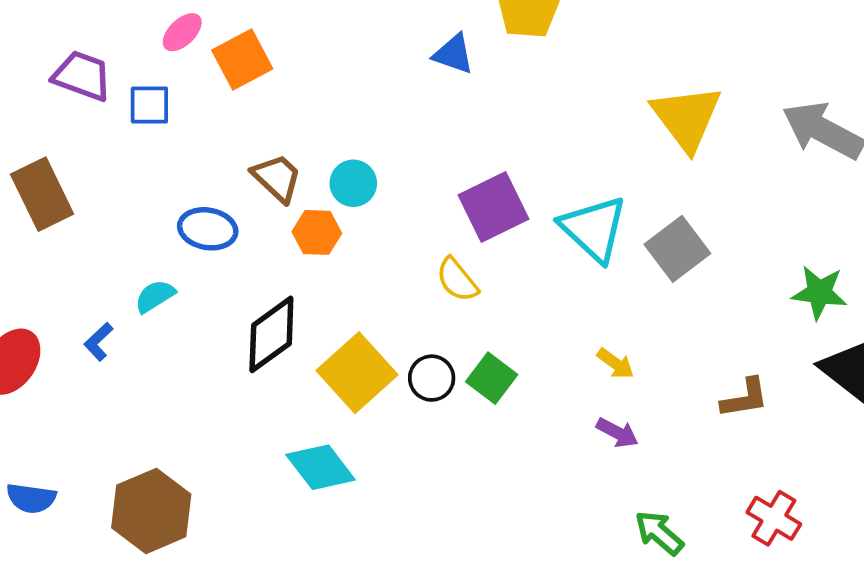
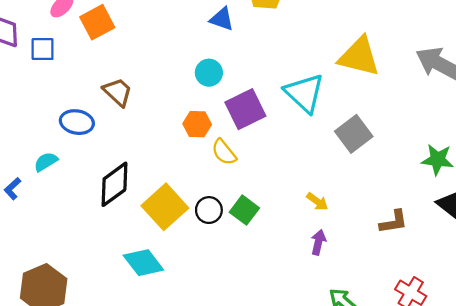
yellow triangle: (686, 118) -> (359, 57), turned -39
cyan circle: (353, 183) -> (209, 73), moved
cyan triangle: (594, 229) -> (304, 93), moved
orange hexagon: (317, 232) -> (197, 124), moved
purple arrow: (617, 433) -> (318, 242), turned -105

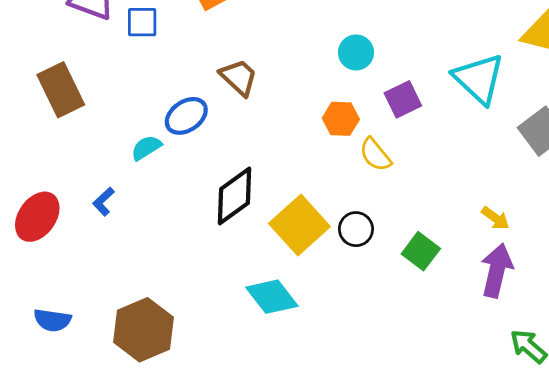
purple square: (245, 109) -> (403, 99), size x0.7
blue ellipse: (77, 122) -> (186, 116), turned -44
cyan semicircle: (46, 162) -> (146, 148), moved
green square: (244, 210) -> (421, 251), moved
purple arrow: (318, 242) -> (497, 270), size x1.6

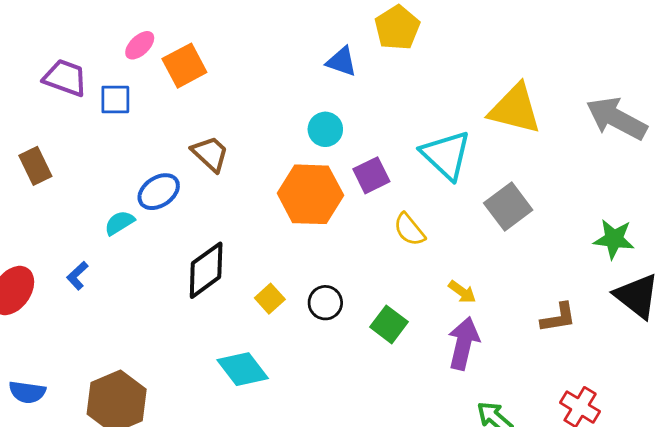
brown rectangle: (61, 90) -> (35, 166), size x0.7
orange hexagon: (341, 119) -> (310, 194), size x1.8
yellow semicircle: (375, 155) -> (409, 230), moved
yellow square: (299, 225) -> (270, 299), size x0.5

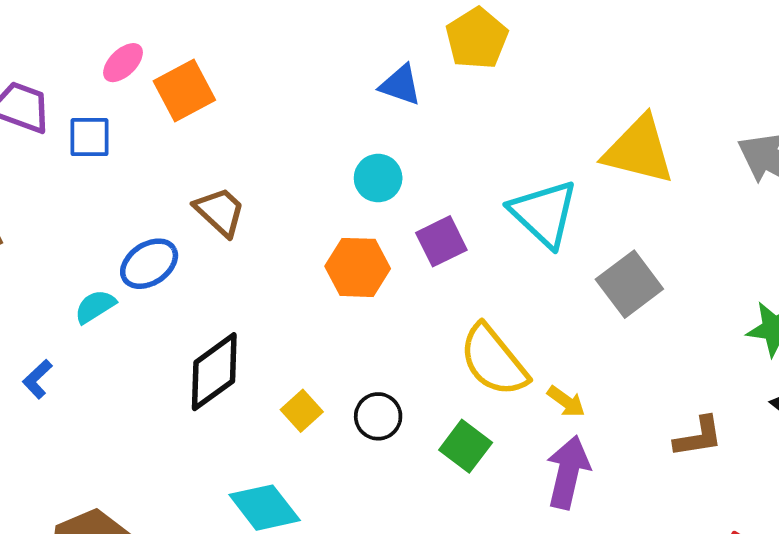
orange hexagon: (310, 194) -> (358, 267), size x0.7
yellow semicircle: (409, 230) -> (494, 361), moved, size x1.6

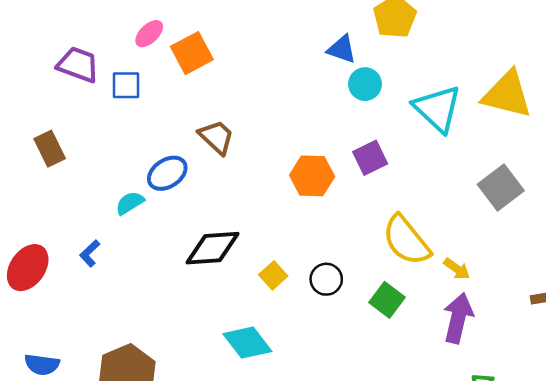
cyan circle: (378, 178) -> (365, 84), moved
cyan triangle: (544, 213) -> (437, 109), moved
black diamond: (214, 372) -> (212, 248), turned 32

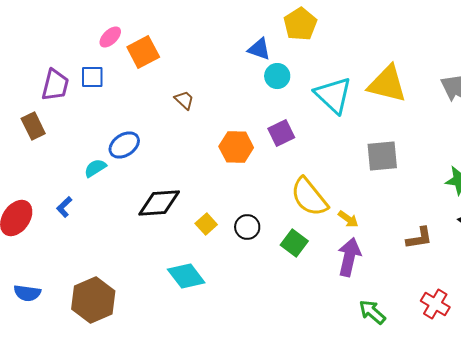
purple trapezoid: (78, 65) -> (55, 85), moved, turned 84
brown trapezoid: (216, 137) -> (184, 100), moved, size x0.7
gray square: (501, 187) -> (382, 156), turned 32

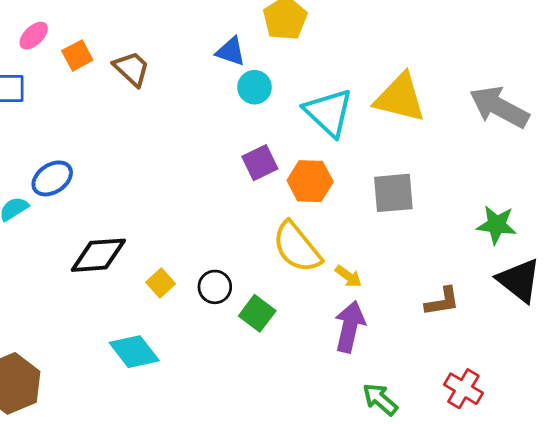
orange square: (143, 52) -> (77, 55), size x0.7
brown trapezoid: (184, 100) -> (132, 69), moved, size x1.4
orange hexagon: (236, 147) -> (310, 181), moved
green square: (294, 243) -> (257, 313), moved

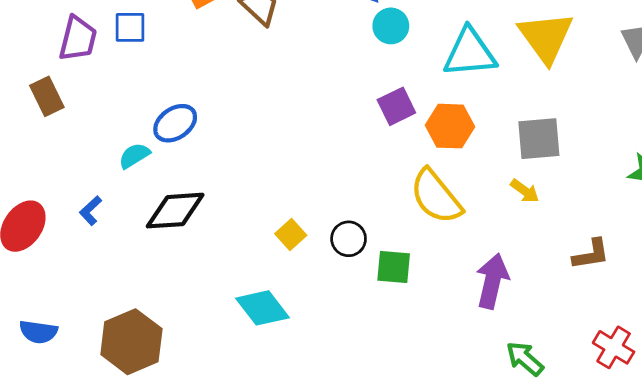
yellow triangle: (400, 98) -> (546, 37), turned 40
cyan triangle: (329, 112) -> (470, 53), turned -48
black diamond: (98, 255) -> (175, 211), moved
yellow arrow: (348, 276) -> (525, 191), moved
green square: (257, 313) -> (394, 267), turned -32

